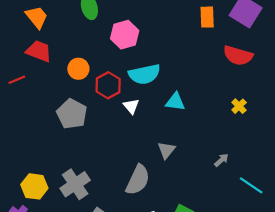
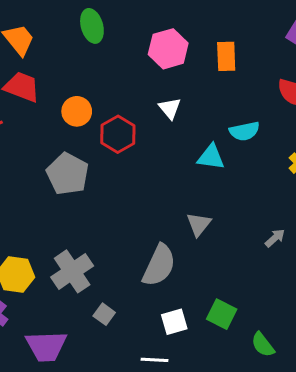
orange rectangle: (207, 17) -> (226, 56), moved
pink hexagon: (125, 35) -> (168, 49), moved
cyan semicircle: (144, 74) -> (244, 131), moved, size x0.7
white triangle: (131, 106) -> (170, 108), moved

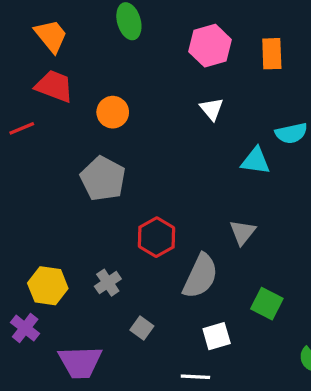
red hexagon: (118, 134) -> (157, 237), moved
gray cross: (72, 271) -> (108, 283), size x0.6
green square: (222, 314) -> (267, 304), moved

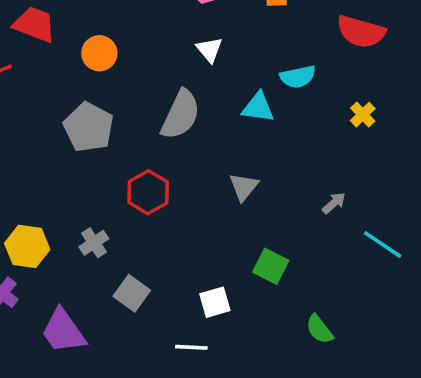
gray semicircle: (200, 276) -> (181, 115), moved
gray square: (142, 328) -> (132, 293), size x1.4
purple trapezoid: (80, 362) -> (63, 331), turned 57

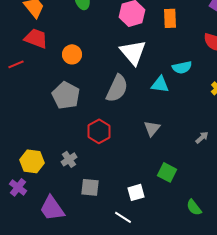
white triangle: (209, 50) -> (133, 52), size x1.8
gray square: (132, 293) -> (90, 187), turned -30
white line: (191, 347) -> (123, 217), turned 30

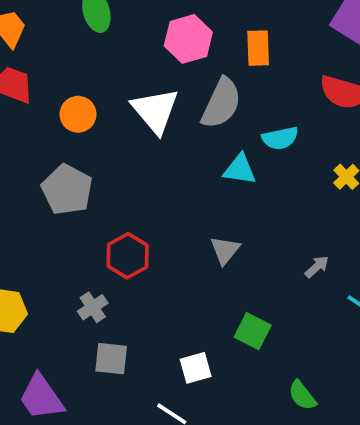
white triangle: (133, 52) -> (155, 111), moved
gray semicircle: (117, 88) -> (221, 103), moved
gray cross: (69, 159) -> (93, 307), moved

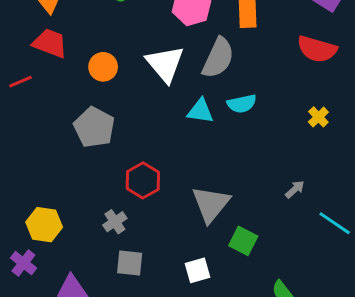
cyan semicircle: (280, 138) -> (242, 104), moved
cyan triangle: (240, 169) -> (200, 111), moved
gray triangle: (225, 250) -> (211, 204), moved, size x1.6

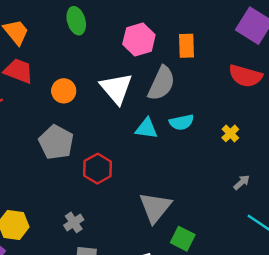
yellow cross: (318, 117) -> (230, 133), moved
red hexagon: (143, 180) -> (98, 169), moved
gray arrow: (295, 189) -> (242, 182), moved

